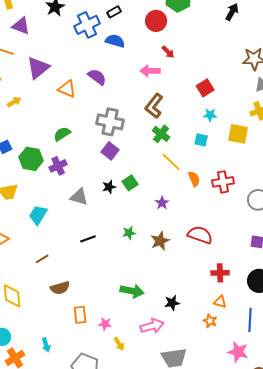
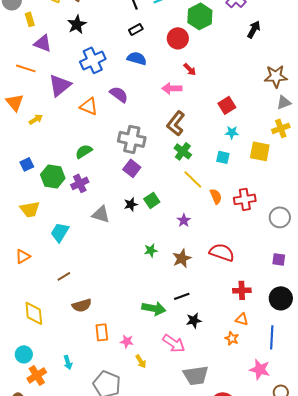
blue cross: (87, 25) -> (93, 60), moved
black line: (88, 239) -> (182, 296), moved
pink arrow: (152, 326) -> (174, 343), turned 50

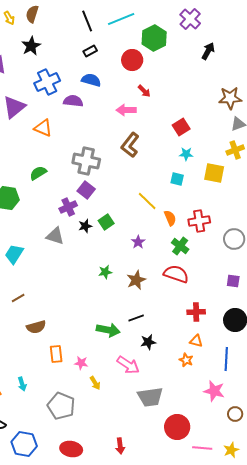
purple semicircle: (119, 94) -> (73, 101), moved, turned -30
green cross: (183, 151) -> (180, 246), moved
purple cross: (80, 183) -> (68, 207), moved

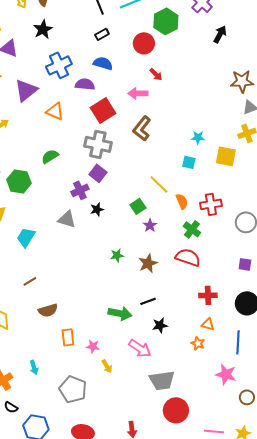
red square: (181, 127) -> (103, 110), moved, size x1.4
green square: (106, 222) -> (138, 206), moved
red circle: (177, 427) -> (176, 410), moved

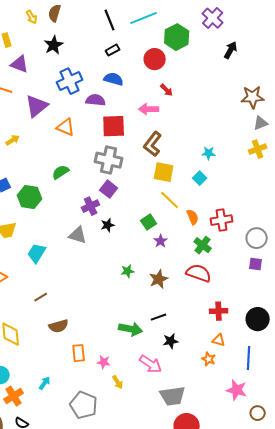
red square: (103, 110) -> (114, 126), turned 30
yellow square: (226, 156) -> (164, 172), moved
cyan square: (189, 162) -> (200, 178), turned 32
purple square: (245, 264) -> (256, 264), moved
cyan arrow: (34, 367) -> (45, 383), turned -128

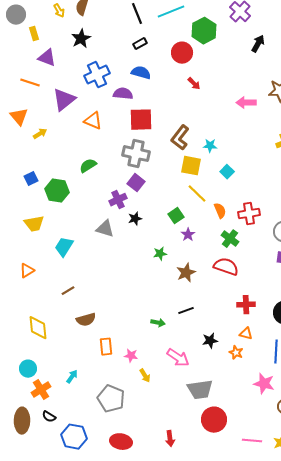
pink arrow: (149, 109) -> (246, 103), moved
cyan star: (209, 153) -> (210, 146), moved
green star: (128, 271) -> (160, 254), moved
green arrow: (131, 329) -> (158, 323), size x0.6
black star: (171, 341) -> (210, 341), moved

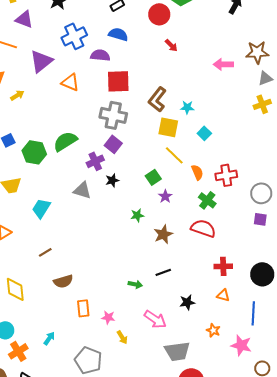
green semicircle: (88, 166) -> (65, 141), moved, size x1.4
orange star: (236, 353) -> (213, 330), moved

